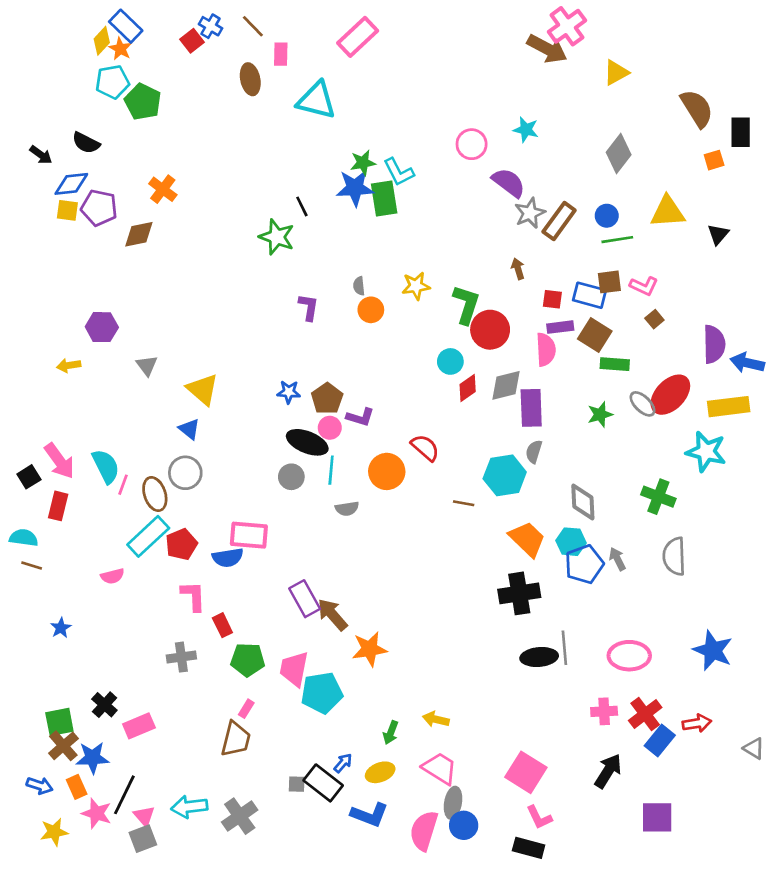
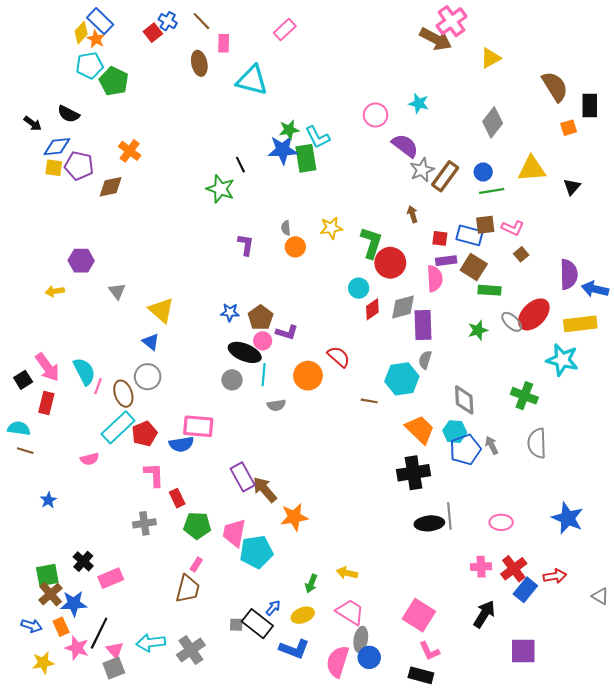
pink rectangle: (358, 37) -> (285, 30), size x0.7
pink ellipse: (629, 656) -> (501, 522), size x0.7

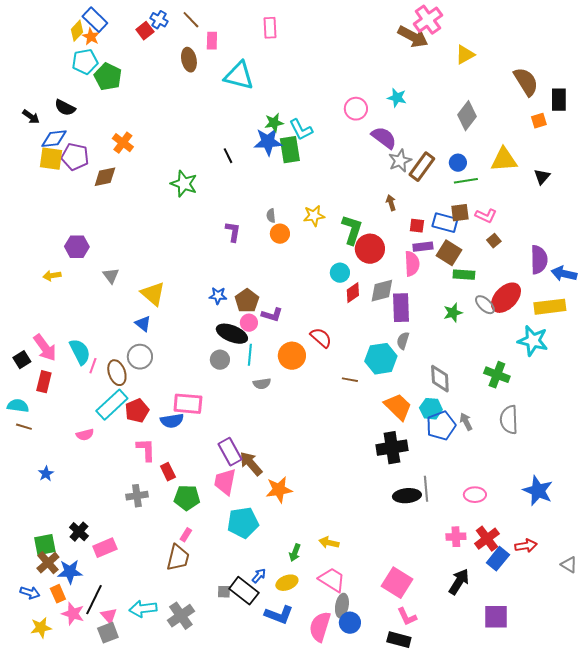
pink rectangle: (285, 30) -> (270, 28), turned -50
yellow square: (54, 168) -> (51, 159), size x1.4
green star: (220, 189) -> (184, 184), moved
pink trapezoid: (234, 533) -> (225, 482), moved

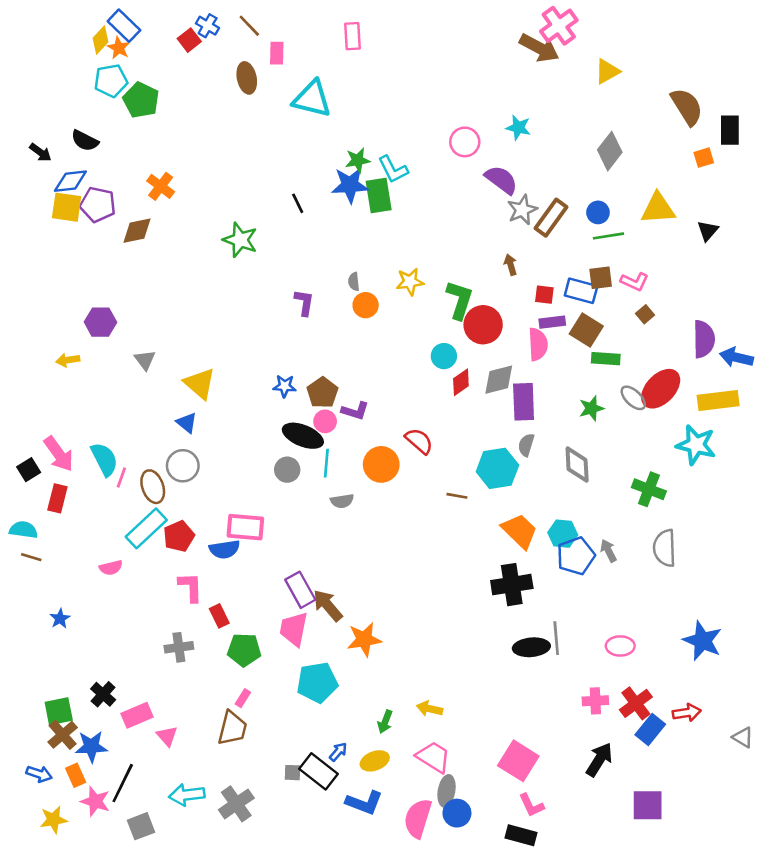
gray diamond: (440, 379) -> (577, 464), moved
pink triangle: (109, 616) -> (167, 736), moved

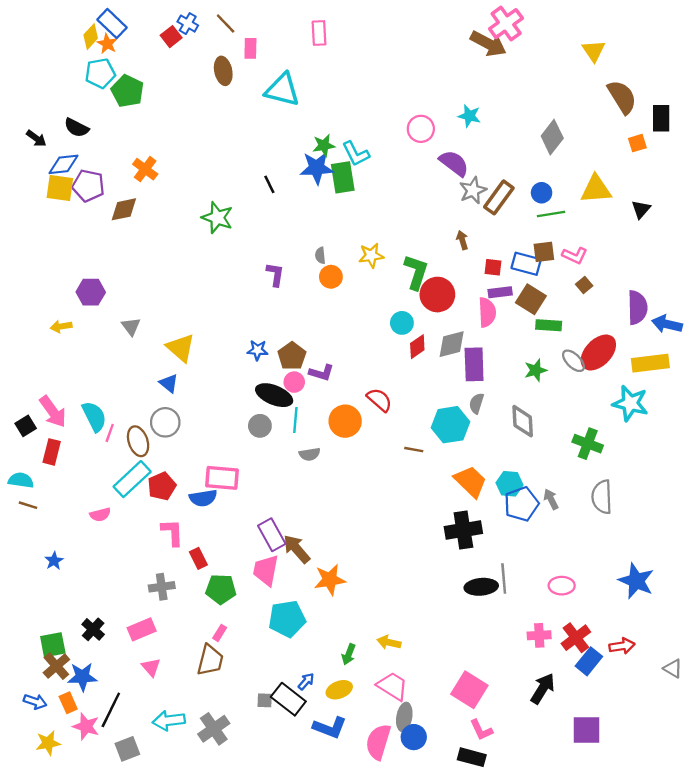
yellow triangle: (607, 71) -> (594, 51), moved, turned -35
pink rectangle: (137, 715) -> (142, 629), moved

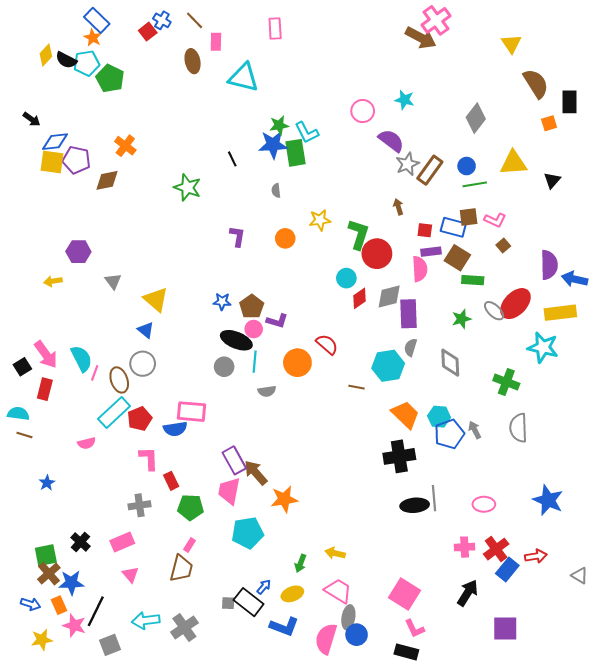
yellow diamond: (91, 37) -> (46, 55), moved
black semicircle: (77, 128) -> (66, 60), moved
gray semicircle: (320, 255) -> (276, 190), moved

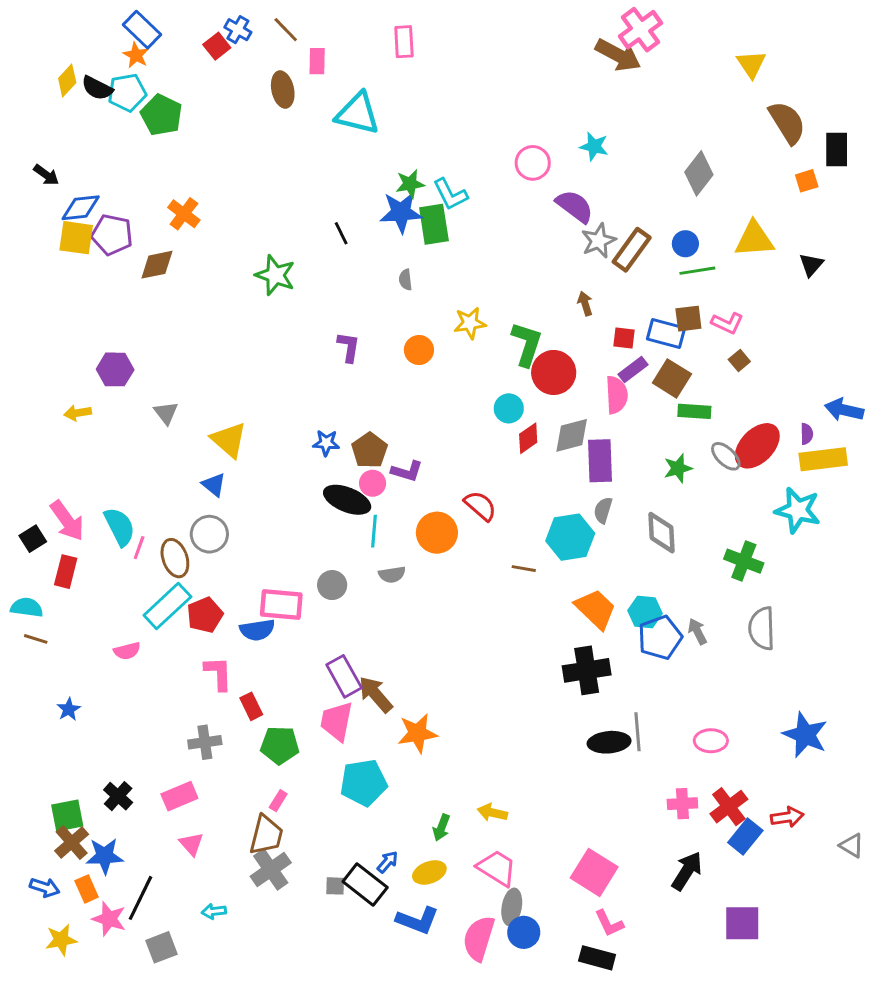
purple rectangle: (431, 252) -> (633, 369), turned -30
purple semicircle: (549, 265) -> (807, 434), moved, size x0.5
gray circle: (224, 367) -> (332, 585), moved
cyan arrow: (146, 620) -> (214, 911), size x0.6
gray cross: (184, 628) -> (271, 869), moved

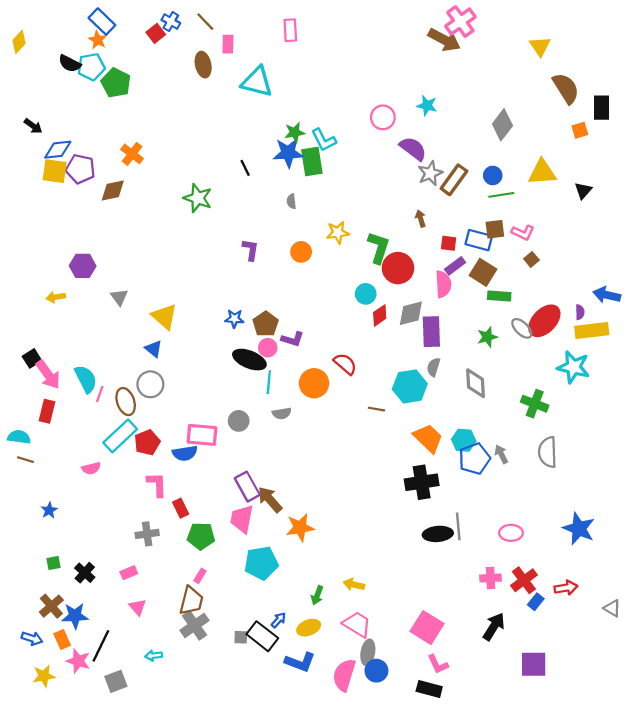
yellow diamond: (67, 81) -> (19, 42), moved
black square: (33, 539) -> (32, 358), moved
pink rectangle: (179, 796) -> (129, 573), size x0.7
green square: (67, 816) -> (53, 563), moved, size x0.6
blue rectangle: (745, 837) -> (536, 602), size x0.7

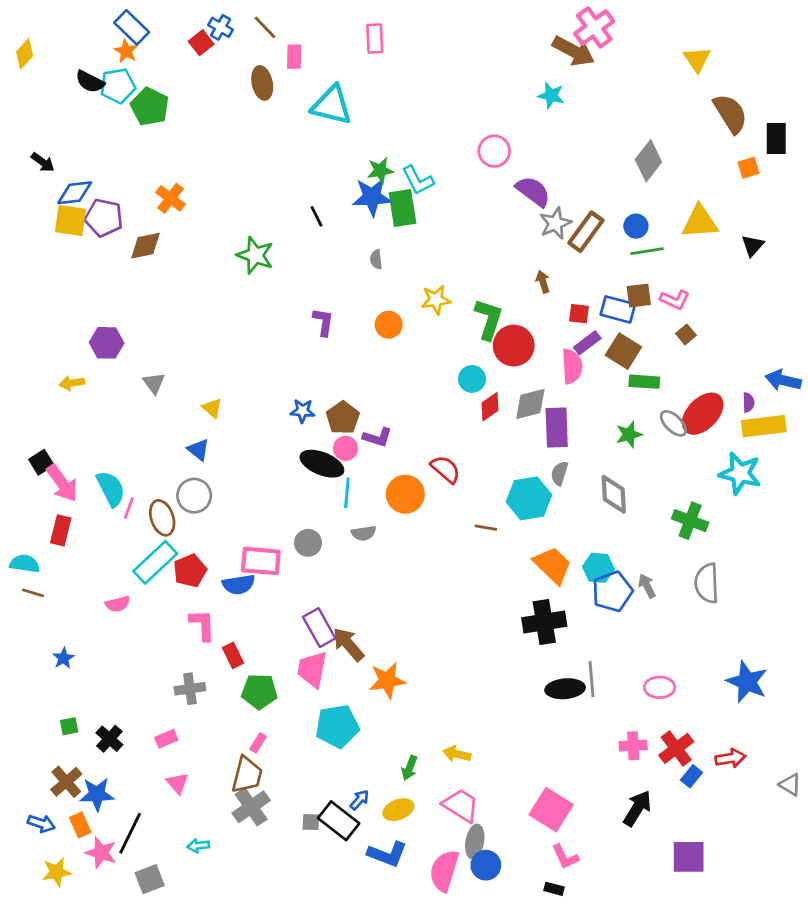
cyan star: (427, 105) -> (551, 95), moved
yellow triangle: (164, 316) -> (212, 408), size x0.6
black rectangle: (429, 689) -> (554, 889), size x0.6

